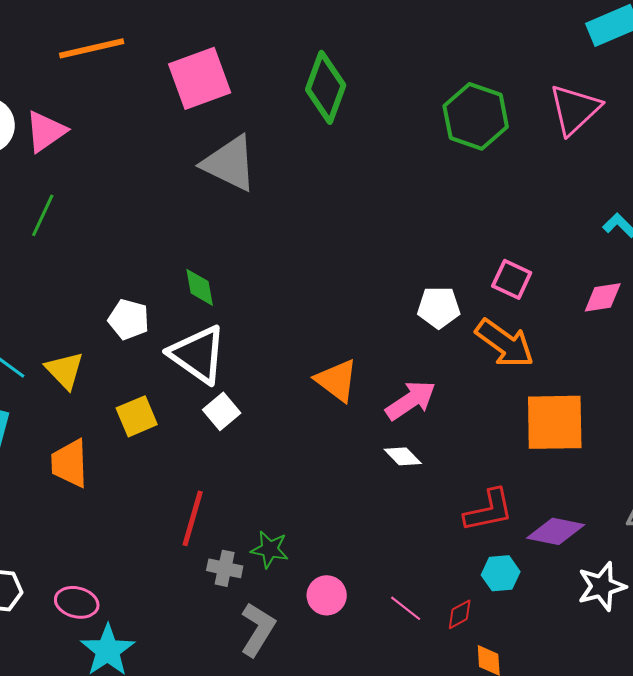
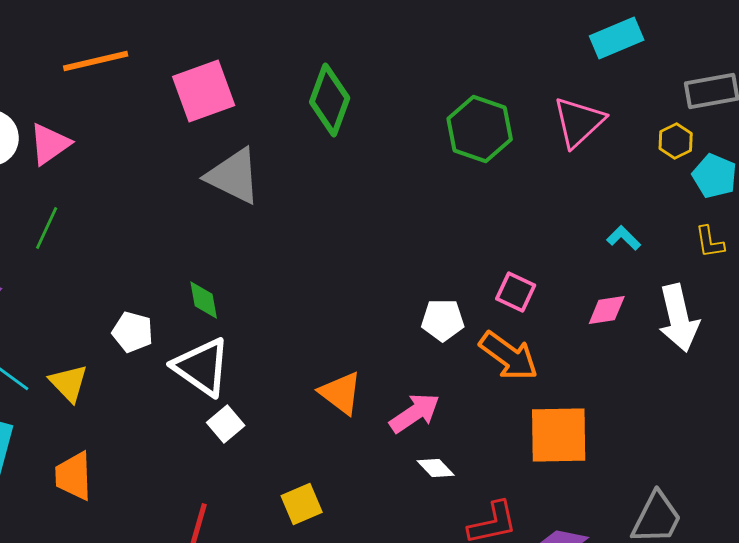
yellow square: (137, 416) -> (302, 504), moved
white diamond: (403, 456) -> (436, 468), moved

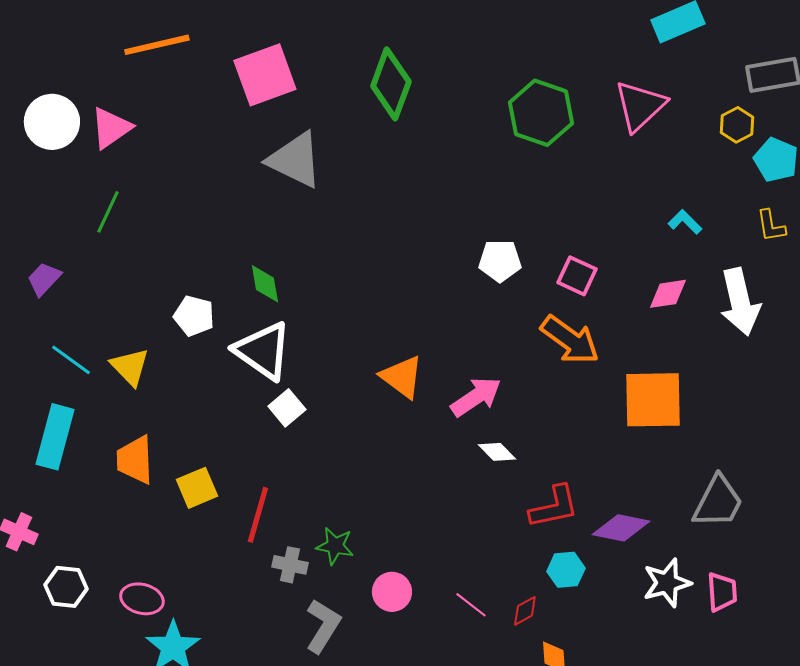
white pentagon: (443, 320) -> (500, 261), moved
orange square: (559, 435) -> (653, 400), moved
yellow square: (302, 504) -> (197, 488), moved

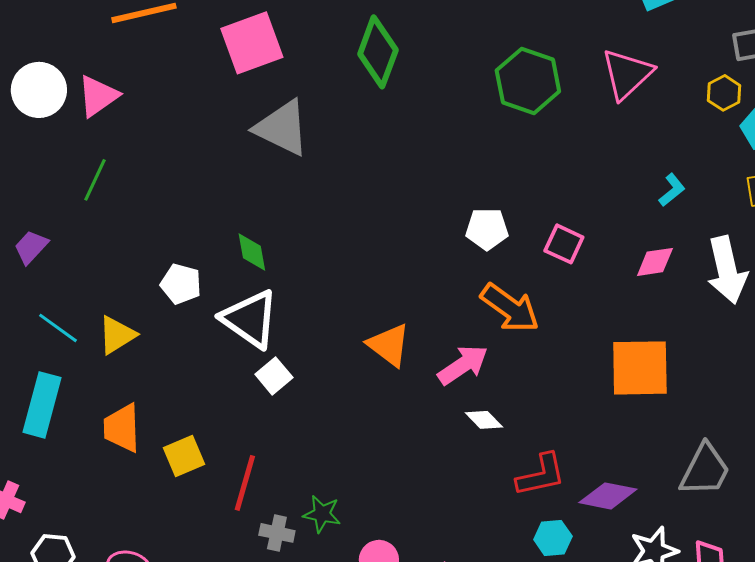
cyan L-shape: (685, 222) -> (672, 190), turned 96
orange arrow: (570, 340) -> (510, 308), moved
yellow triangle: (130, 367) -> (117, 335), turned 42

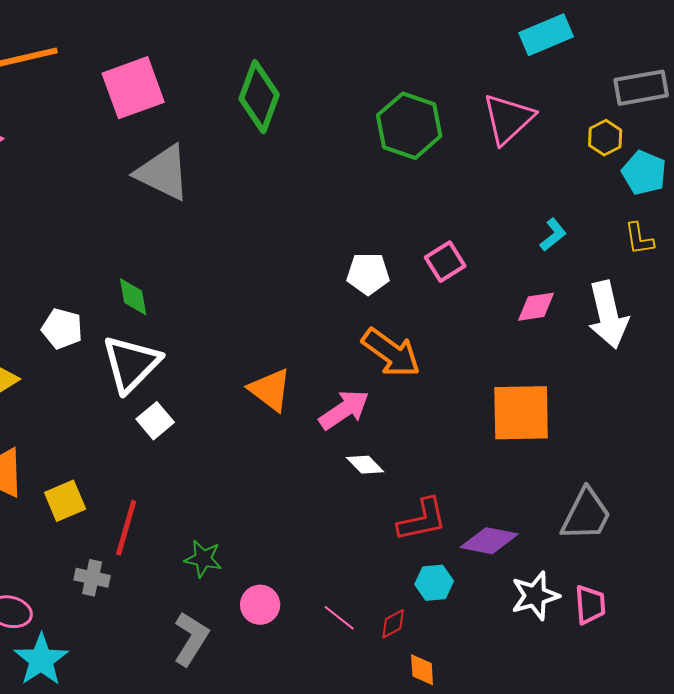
pink square: (564, 244) -> (445, 262), moved, turned 33
white triangle: (250, 319) -> (131, 364), turned 40
gray cross: (277, 533) -> (92, 578), moved

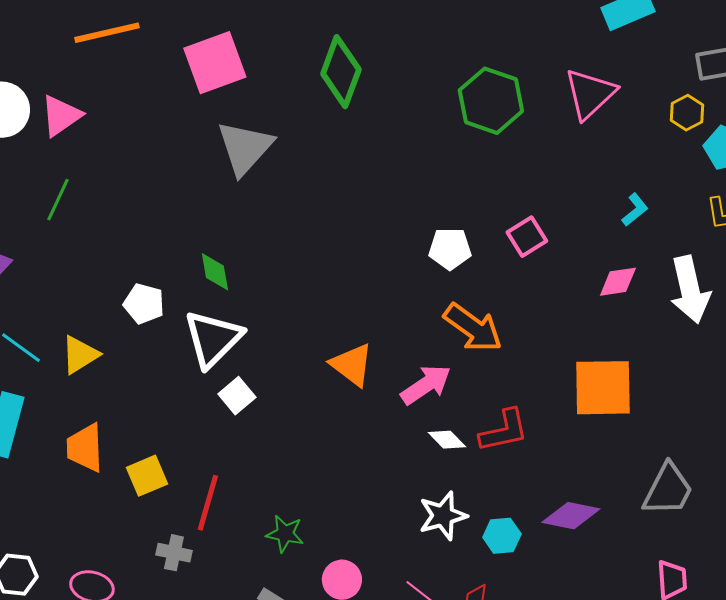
gray triangle: (163, 173) -> (245, 148), turned 46
red L-shape: (422, 520) -> (504, 431), moved
cyan hexagon: (434, 583) -> (502, 536), moved
white star: (535, 596) -> (443, 516), moved

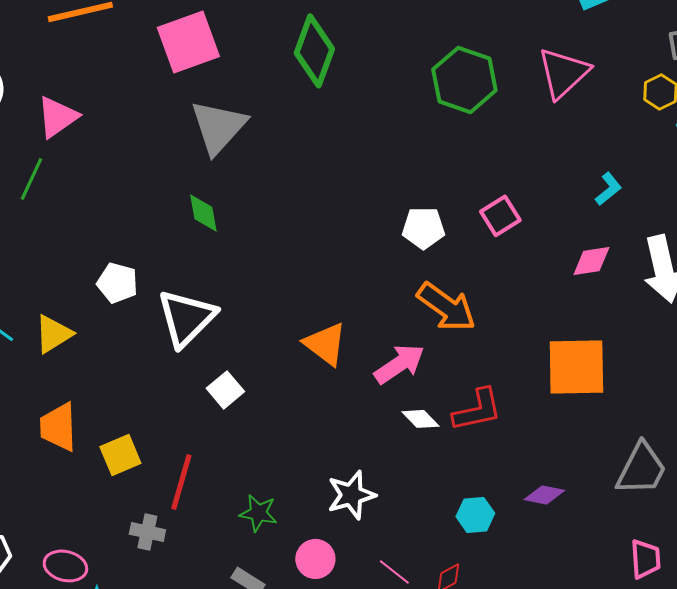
pink triangle: (61, 116) -> (57, 117), moved
green diamond: (215, 272) -> (203, 213), moved
white square: (237, 396) -> (225, 390), moved
white star: (443, 516) -> (351, 495), moved
purple diamond: (571, 516) -> (544, 495), size x0.7

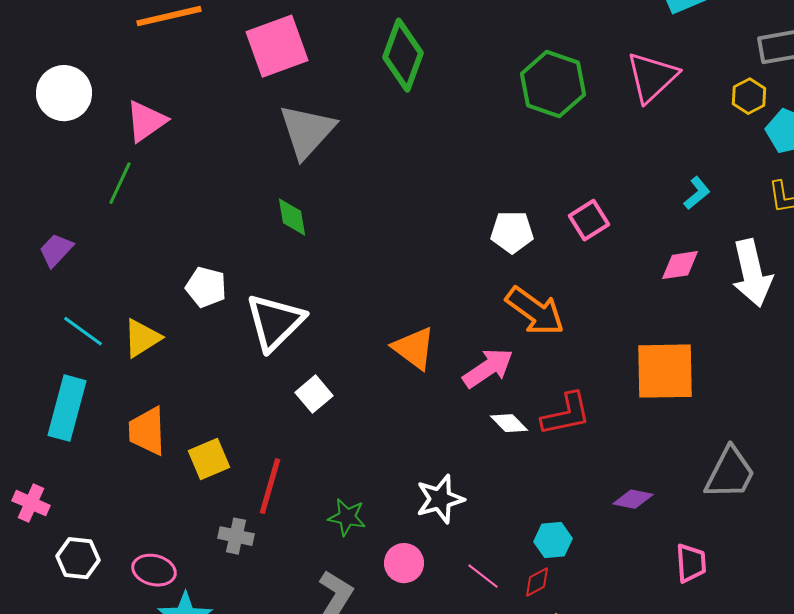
cyan hexagon: (475, 515) -> (553, 540), moved
pink trapezoid: (645, 559) -> (691, 563), moved

